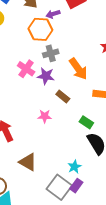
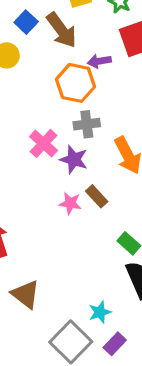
pink star: (45, 116) -> (70, 203), moved
purple rectangle: (76, 186) -> (115, 344), moved

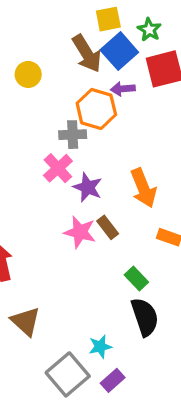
blue square: (26, 22) -> (119, 51), moved, size x1.5
gray cross: (87, 124) -> (73, 135), moved
pink star: (70, 203) -> (80, 232), size x1.4

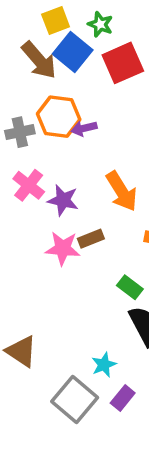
purple arrow: (123, 89) -> (84, 128), moved
gray cross: (73, 135) -> (20, 132), moved
brown rectangle: (108, 227) -> (91, 239), turned -65

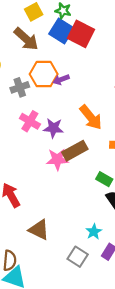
blue square: (73, 52) -> (62, 31), moved
red square: (123, 63) -> (81, 34), turned -32
brown rectangle: (91, 239) -> (75, 151), size x1.5
gray square: (75, 400) -> (78, 257), size x0.7

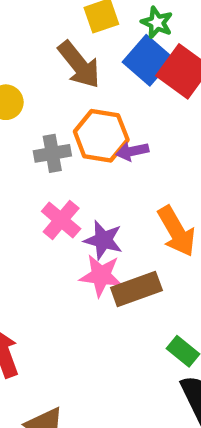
pink star: (57, 159) -> (101, 276), moved

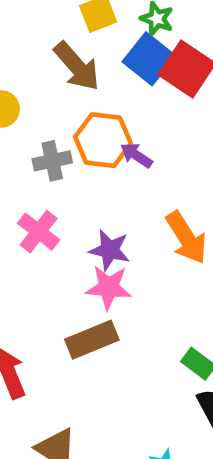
purple arrow: (132, 151) -> (136, 155), turned 48
pink cross: (61, 220) -> (39, 232), moved
brown rectangle: (136, 289) -> (92, 340), moved

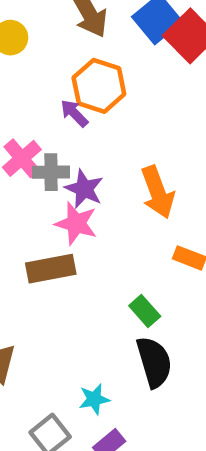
purple arrow: (136, 155) -> (74, 113), moved
gray cross: (52, 161) -> (51, 172), moved

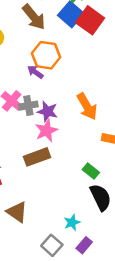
pink star: (76, 223) -> (46, 131), turned -30

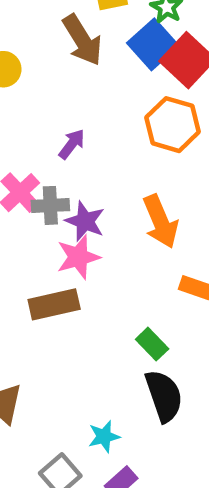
orange hexagon: (46, 55) -> (173, 125), moved
purple arrow: (35, 72) -> (72, 144), turned 84

